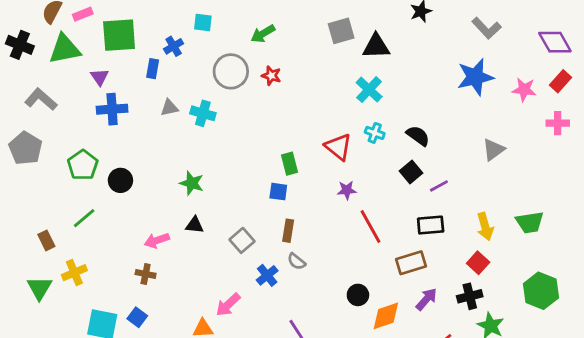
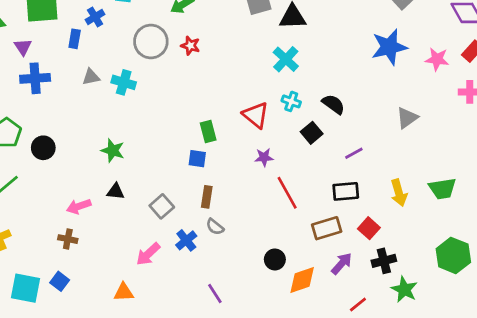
black square: (411, 172) -> (312, 133), moved
red square: (478, 263) -> (369, 228), moved
pink arrow: (228, 305) -> (148, 254), moved

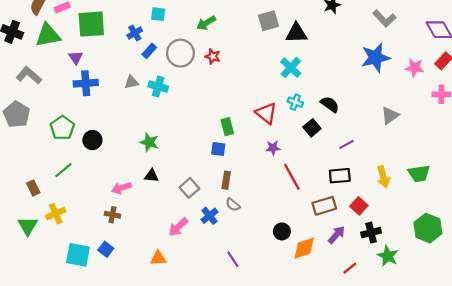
blue rectangle: (75, 39) -> (149, 51), moved, turned 32

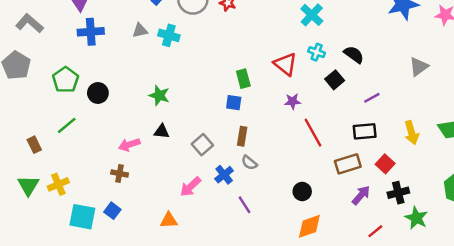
yellow cross: (56, 214) -> (58, 184), moved
orange diamond: (304, 248) -> (309, 226), moved
purple line: (233, 259) -> (245, 205), moved

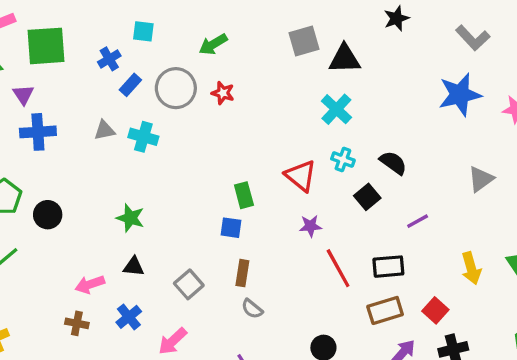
black rectangle: (365, 131) -> (388, 267), moved
blue cross: (224, 175) -> (129, 317), moved

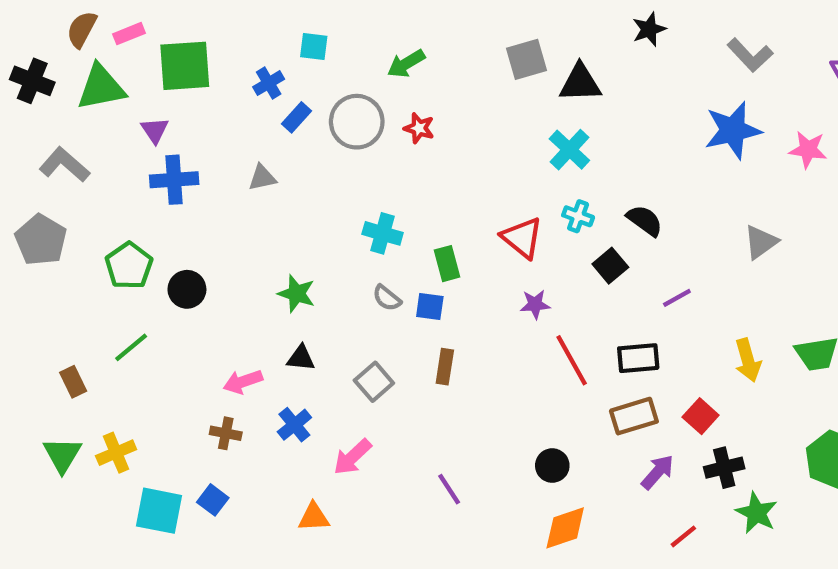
cyan cross: (143, 137) -> (383, 233), moved
gray semicircle: (252, 309) -> (387, 298), moved

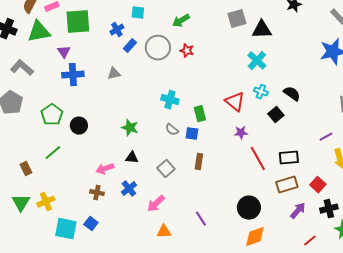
purple line: (677, 298) -> (326, 137), moved
black circle: (552, 466) -> (249, 208), size x1.5
orange triangle: (314, 517) -> (164, 232), moved

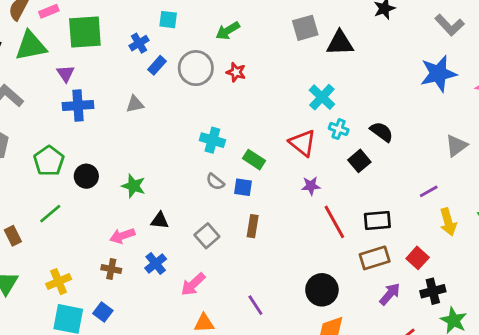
cyan cross: (257, 61) -> (322, 97), moved
green rectangle: (200, 114) -> (254, 160), turned -42
green star: (130, 128) -> (133, 186), moved
yellow cross: (46, 202) -> (59, 282), moved

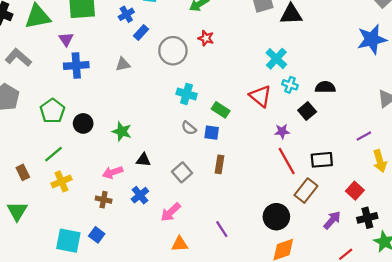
gray circle: (196, 68) -> (173, 51), moved
black semicircle: (382, 132) -> (325, 87), turned -36
purple star: (311, 186) -> (282, 131), moved
brown rectangle: (375, 258) -> (306, 191), moved, turned -35
yellow cross: (59, 282) -> (61, 181), moved

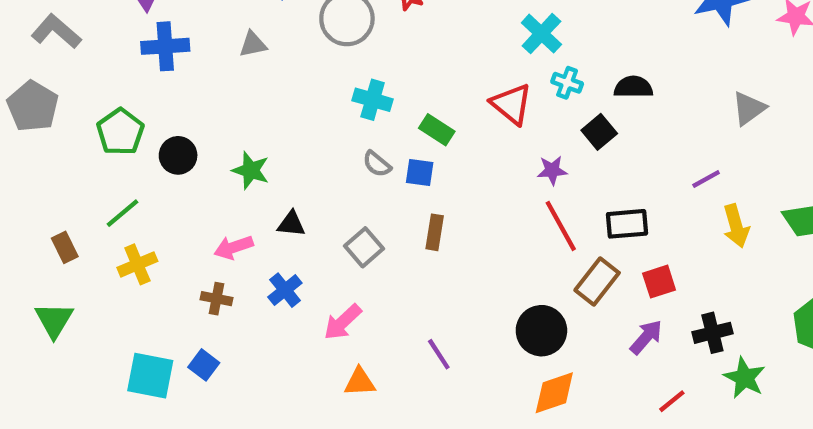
red square: (355, 191) -> (659, 282), moved, turned 30

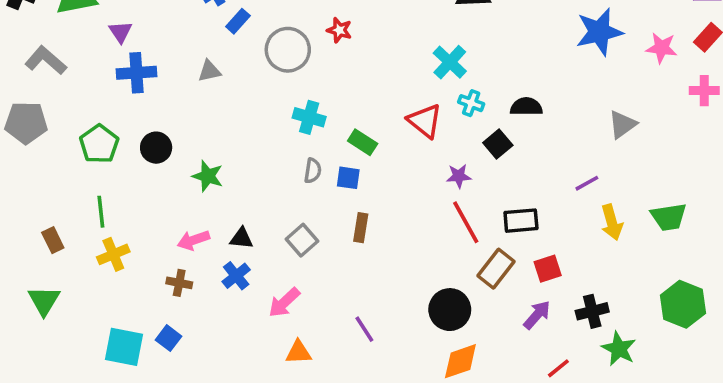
gray pentagon: (33, 106) -> (26, 123), turned -30
black circle: (178, 155) -> (156, 148), moved
gray semicircle: (377, 164) -> (313, 171), turned -120
green line: (122, 213) -> (101, 212), turned -56
black triangle: (291, 224) -> (241, 238), moved

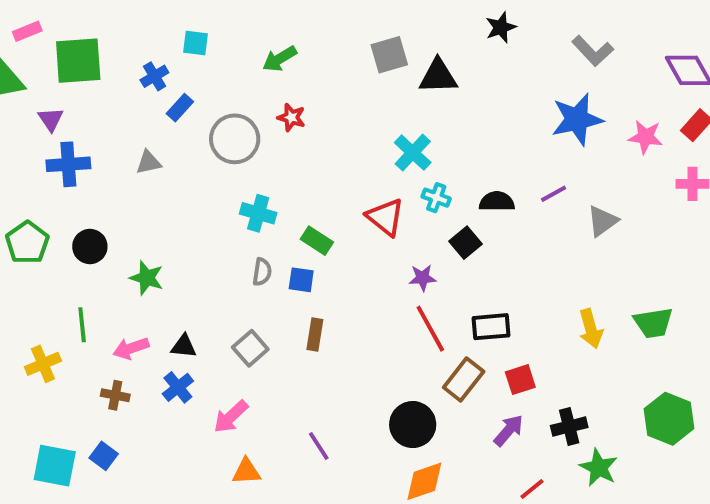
purple line: (587, 183) -> (554, 194), moved
green line: (101, 212) -> (82, 325), moved

